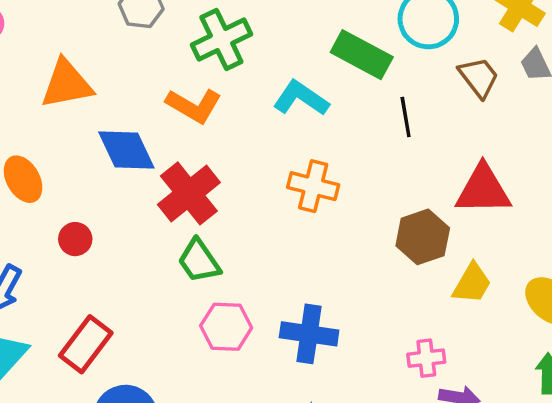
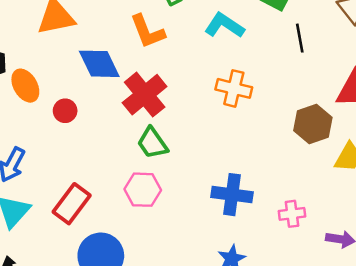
orange L-shape: (194, 106) -> (147, 31), turned 39
red circle: (75, 239) -> (65, 111), moved
pink hexagon: (226, 327) -> (143, 190), moved
pink cross: (426, 358) -> (292, 214), moved

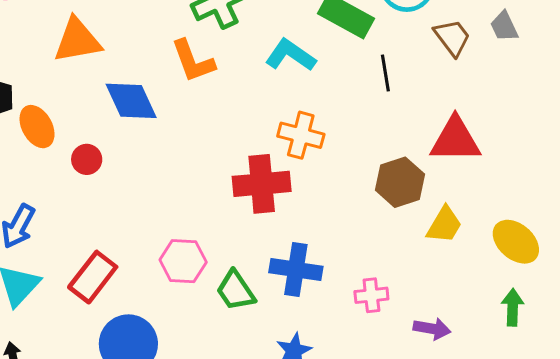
red cross: (145, 95) -> (262, 184), moved, turned 33
green trapezoid: (152, 143) -> (236, 291), moved

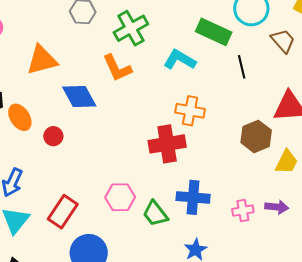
purple arrow: (432, 329) -> (277, 207), moved

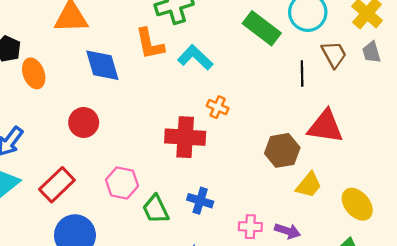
cyan L-shape: (180, 60) -> (195, 57), moved
black line: (242, 67) -> (302, 73), moved
orange cross: (190, 111) -> (218, 107), size x0.7
red circle: (53, 136) -> (84, 122), moved, size x1.4
blue cross: (193, 197) -> (200, 201), size x0.7

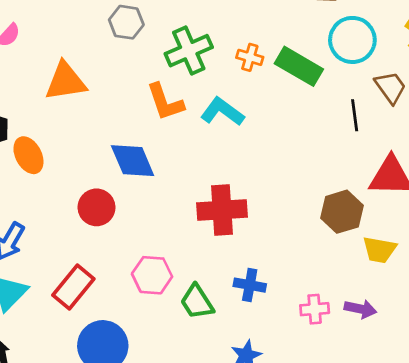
blue diamond: (102, 65) -> (133, 161), moved
orange cross: (218, 107) -> (250, 57), moved
yellow trapezoid: (309, 185) -> (379, 250), turned 68

